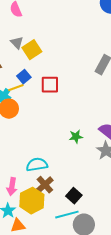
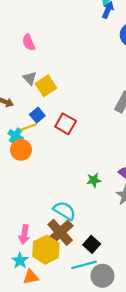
red square: (50, 85) -> (66, 124), turned 30
cyan semicircle: (37, 165) -> (64, 211), moved, turned 40
brown cross: (45, 185) -> (60, 232), size x1.4

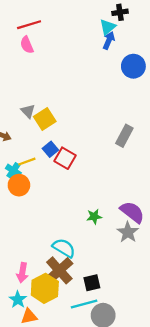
pink semicircle: (29, 42) -> (27, 45), moved
blue square: (37, 115) -> (50, 149), moved
black square: (92, 244) -> (92, 283), turned 35

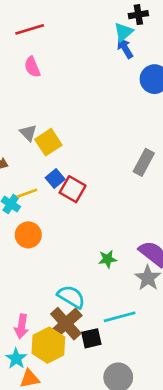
blue arrow: (109, 40) -> (125, 48), turned -54
pink semicircle: (27, 45) -> (32, 67), moved
orange circle: (19, 185) -> (28, 235), moved
black square: (92, 283) -> (91, 338), moved
cyan line: (84, 304) -> (120, 317), moved

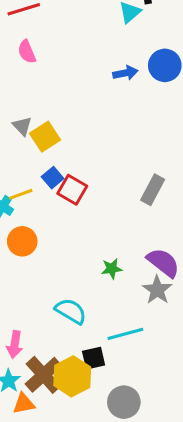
blue arrow: (125, 48) -> (125, 73), moved, turned 110
gray rectangle: (144, 162) -> (153, 190), moved
brown cross: (66, 324) -> (43, 375), moved
yellow hexagon: (48, 345) -> (72, 376), moved

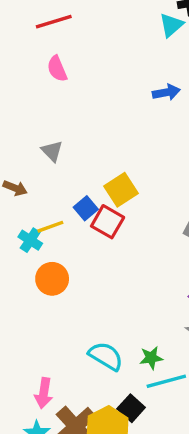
yellow square: (45, 137) -> (121, 190), moved
green star: (112, 269) -> (151, 358), moved
black square: (94, 358) -> (131, 408), turned -35

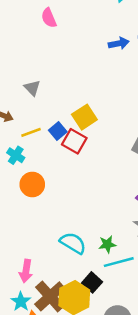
pink semicircle: (57, 69) -> (49, 18), moved
yellow line: (50, 227) -> (31, 132), moved

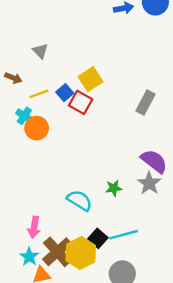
orange circle: (32, 184) -> (37, 128), moved
green star: (107, 244) -> (114, 188), moved
cyan line: (119, 262) -> (124, 235), moved

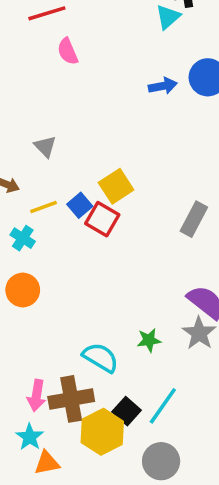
orange circle: (37, 128) -> (23, 290), moved
cyan line: (124, 235) -> (163, 406), turned -40
brown cross: (57, 252) -> (71, 399), moved, turned 32

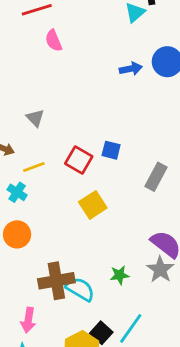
yellow square: (116, 186) -> (93, 205), moved
blue square: (80, 205) -> (111, 150), moved, turned -36
red square: (102, 219) -> (79, 160), moved
brown cross: (71, 399) -> (56, 281), moved

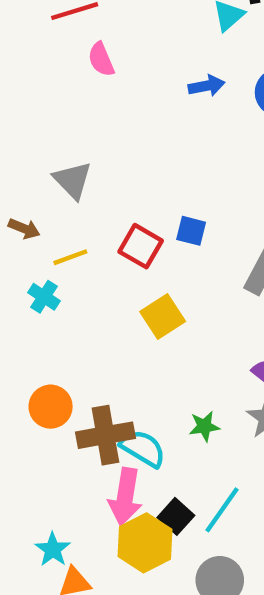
blue arrow: (131, 69) -> (207, 86), moved
gray triangle: (35, 118) -> (73, 180), size x1.4
orange circle: (17, 234) -> (51, 407), moved
pink arrow: (28, 320) -> (125, 497), moved, size x1.4

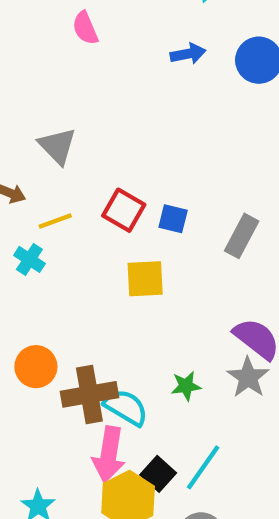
blue square: (191, 231) -> (173, 219), moved
yellow square: (163, 317) -> (145, 279), turned 30

